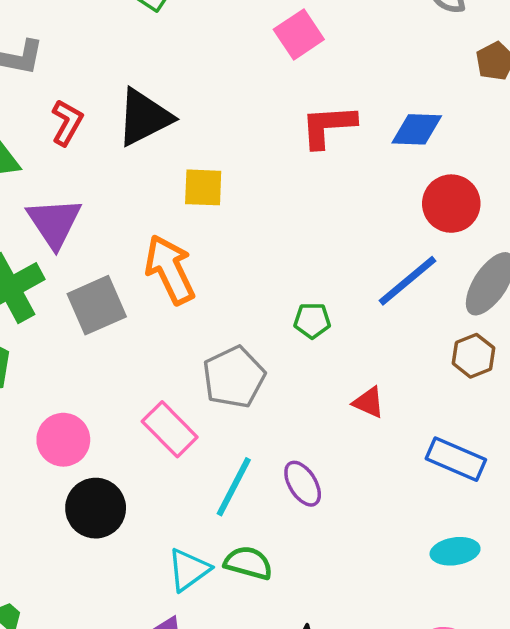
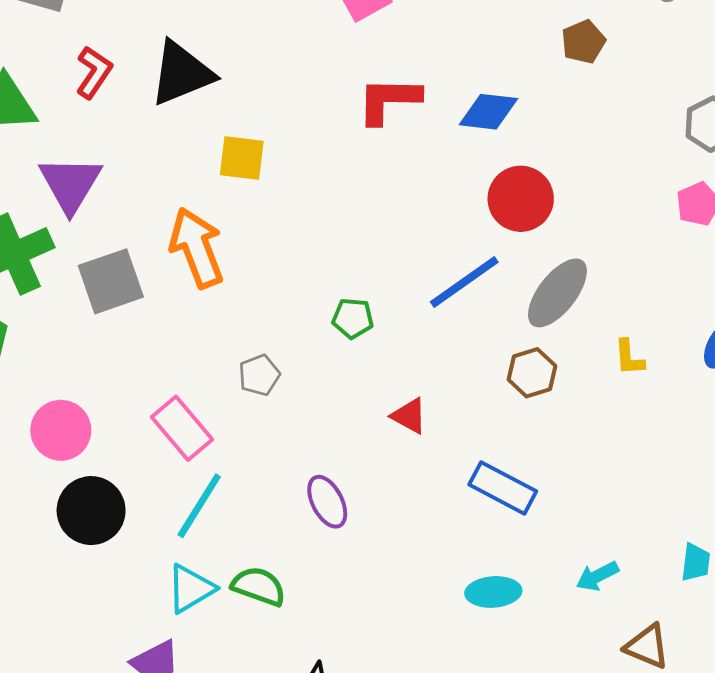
gray pentagon: (234, 377) -> (259, 375), size x0.6
cyan line: (234, 487) -> (199, 506), moved

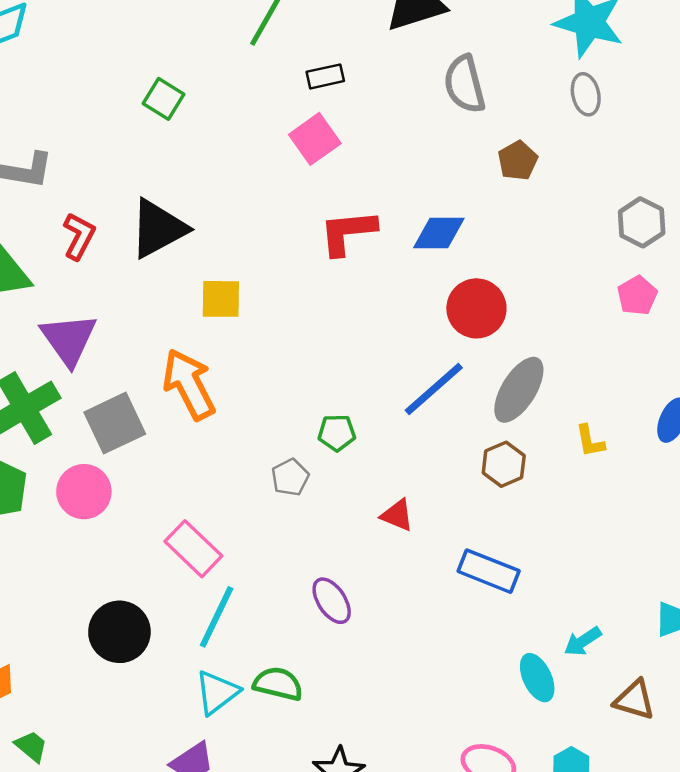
gray pentagon: (259, 375) -> (290, 477), moved
pink circle: (61, 430) -> (84, 492), moved
cyan ellipse: (493, 592) -> (537, 678), moved, turned 75

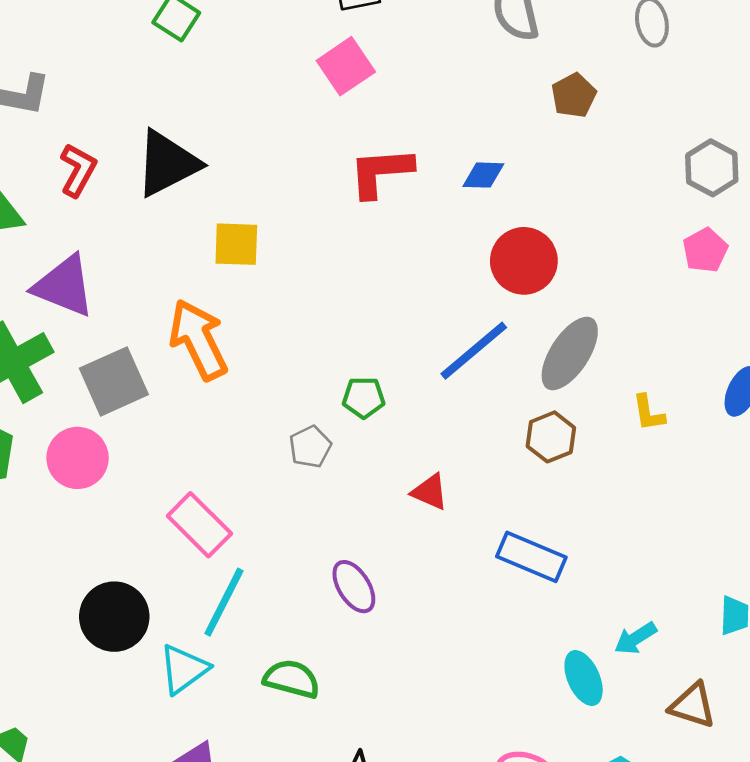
blue diamond: (439, 233) -> (483, 175), size x0.7
purple triangle: (69, 339) -> (64, 286), turned -34
cyan triangle: (217, 692) -> (184, 669), moved

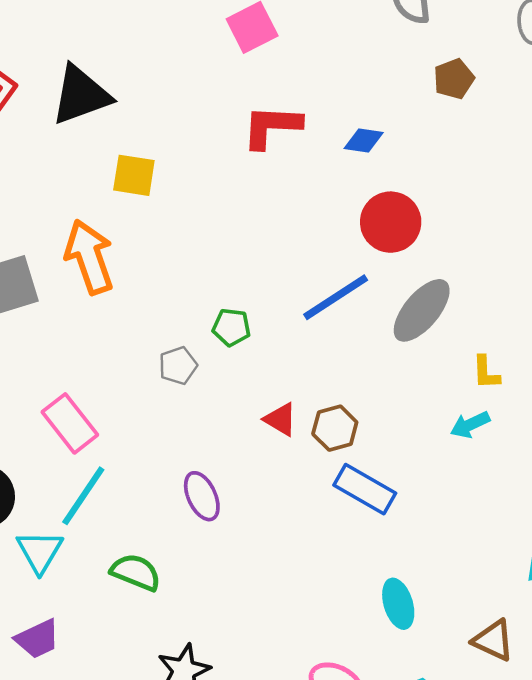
brown hexagon: (551, 437) -> (335, 428), moved
cyan arrow: (636, 638) -> (470, 425), moved
cyan triangle: (184, 669) -> (40, 552), turned -30

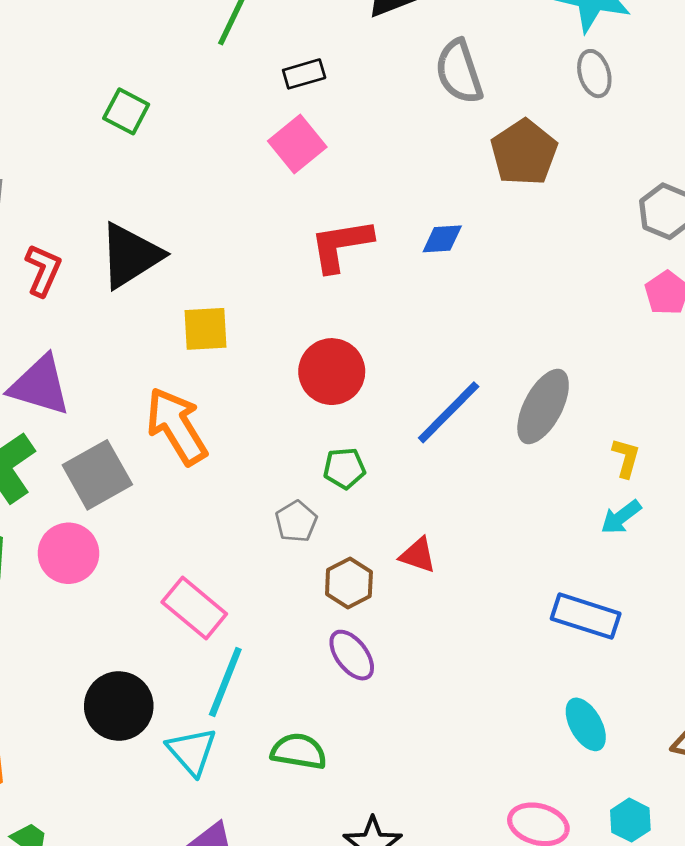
brown pentagon: (454, 79) -> (524, 152), size x1.5
red circle: (391, 222) -> (332, 372), moved
yellow L-shape: (486, 372) -> (626, 458), turned -150
brown hexagon: (335, 428) -> (349, 583), moved
blue rectangle: (365, 489) -> (586, 616), moved

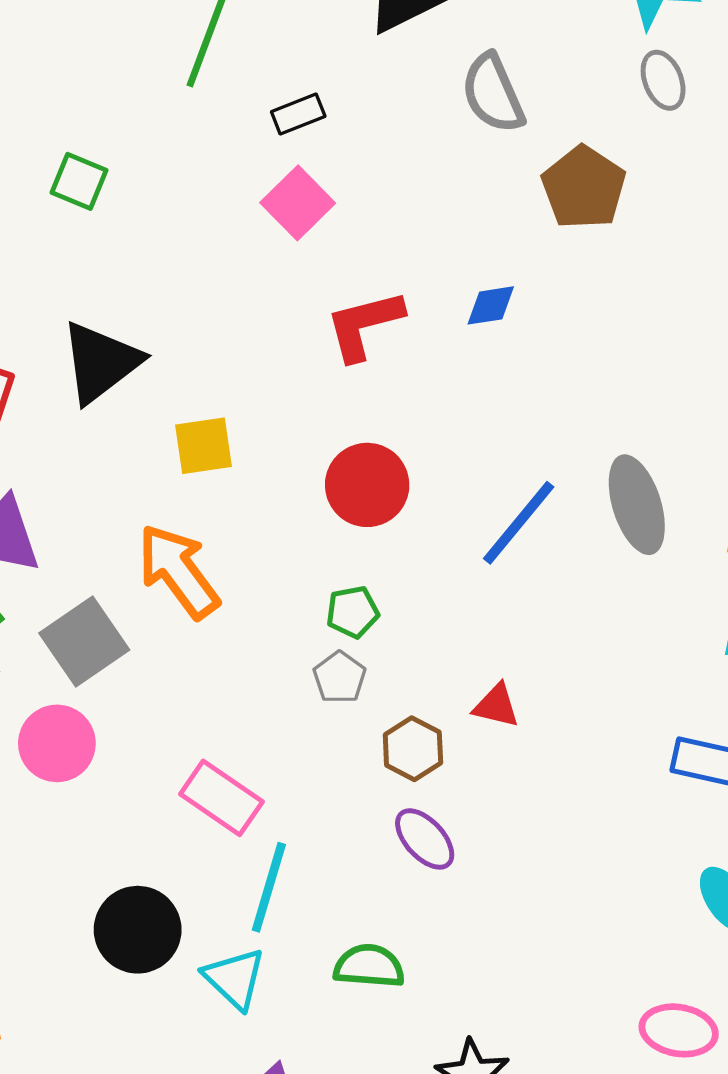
gray ellipse: (543, 407) -> (637, 505), turned -40
green pentagon: (344, 468) -> (353, 612), moved

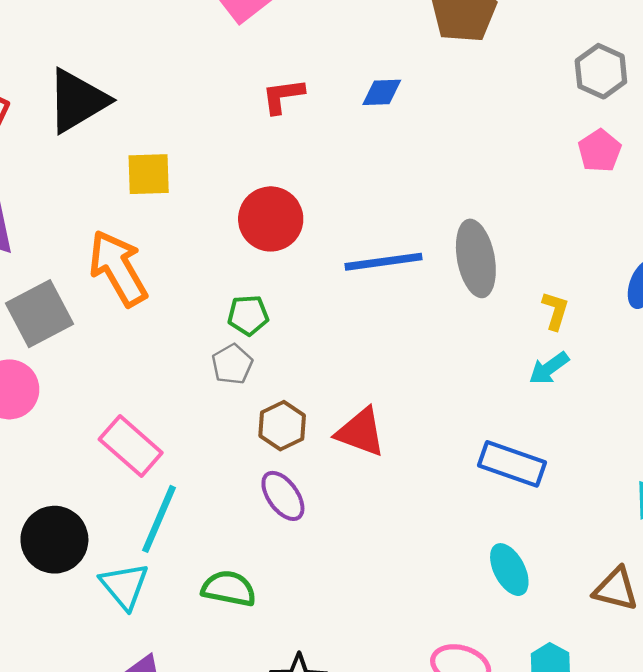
red L-shape: (364, 325) -> (283, 96), size x0.7
blue line: (519, 523) -> (384, 262), turned 36
red triangle: (496, 706) -> (361, 432), moved, size x1.4

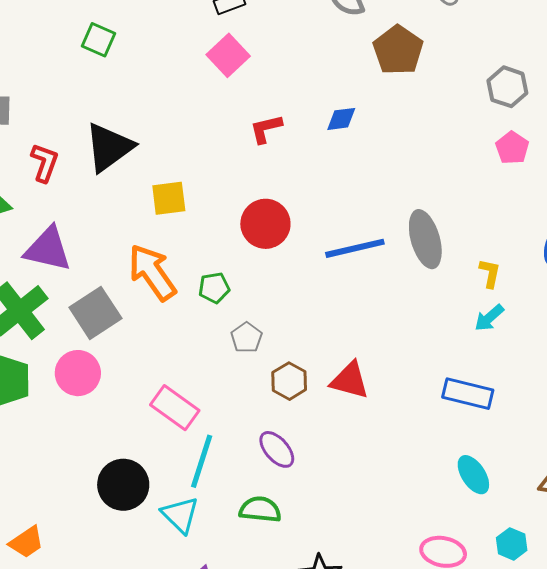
green pentagon: (248, 315) -> (214, 288), moved
purple ellipse: (283, 496) -> (277, 449), moved

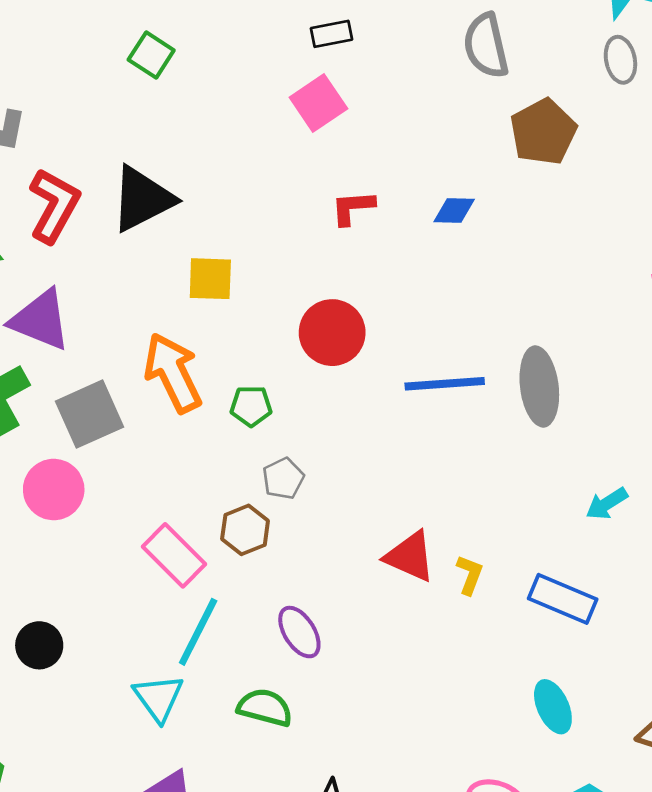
red L-shape: (45, 163) -> (54, 206), size x1.4
yellow L-shape: (490, 273) -> (470, 575), moved
brown hexagon: (289, 381) -> (245, 530), moved
black circle: (123, 485) -> (39, 645), moved, size x0.7

